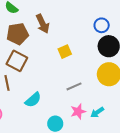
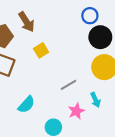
yellow square: (65, 52) -> (41, 50), moved
cyan arrow: (97, 112) -> (96, 100), moved, turned -72

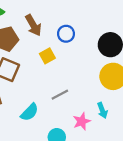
blue circle: (90, 16) -> (66, 34), moved
gray line: (69, 85) -> (60, 95), moved

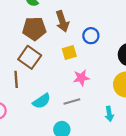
gray line: (60, 95) -> (72, 102), moved
pink star: (82, 121) -> (81, 78), moved

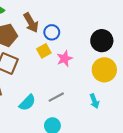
blue circle: (91, 36) -> (52, 32), moved
pink star: (81, 78) -> (65, 59), moved

